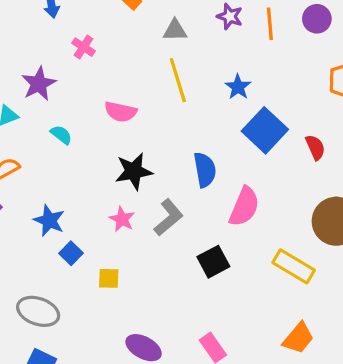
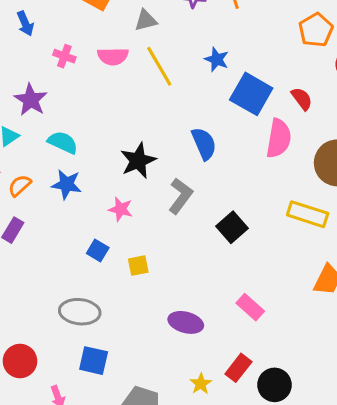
pink semicircle: (121, 112) -> (113, 56), moved
cyan semicircle: (61, 135) -> (63, 142), size x1.4
pink semicircle: (244, 207) -> (279, 138), moved
pink star: (122, 219) -> (121, 209), moved
blue star: (49, 220) -> (67, 184), moved

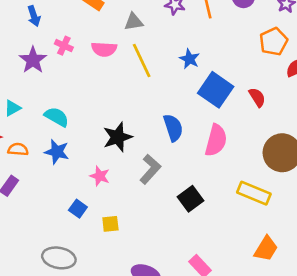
purple star: (31, 100) -> (33, 60), moved
pink semicircle: (279, 138) -> (216, 140), moved
orange semicircle: (20, 185) -> (18, 149), turned 42

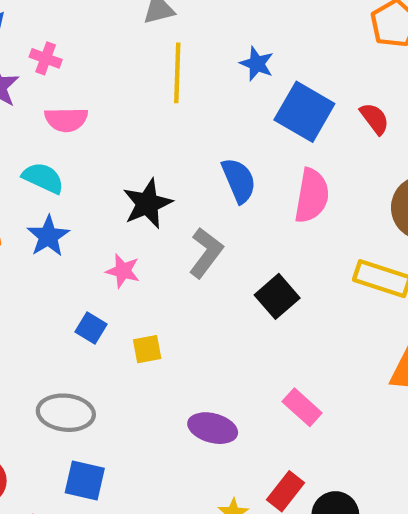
pink semicircle: (104, 49) -> (66, 119), moved
yellow line: (142, 61) -> (177, 73), turned 32
blue star: (57, 152) -> (48, 236), turned 30

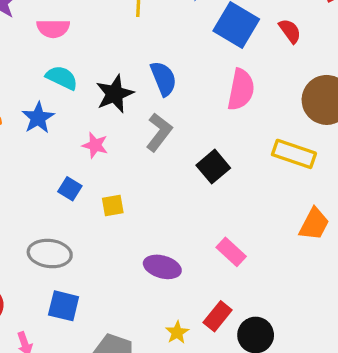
cyan semicircle: (43, 178) -> (62, 78), moved
blue semicircle: (239, 180) -> (163, 79), moved

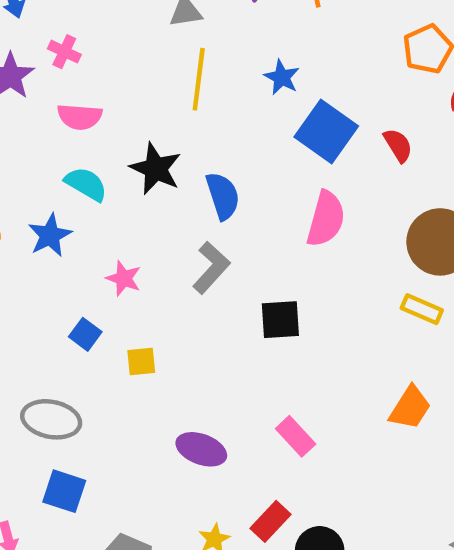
black star: (115, 94) -> (156, 169), moved, turned -30
yellow rectangle: (294, 154) -> (422, 309), moved, size x0.7
black square: (213, 167) -> (280, 320), turned 32

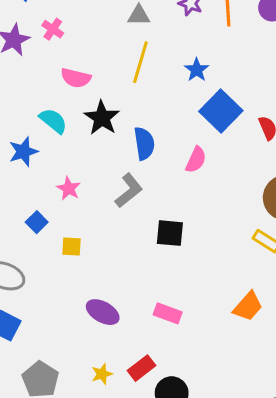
pink semicircle: (80, 117) -> (76, 78), moved
pink semicircle: (326, 219) -> (196, 160), moved, size x0.7
pink rectangle: (296, 436) -> (168, 313), turned -36

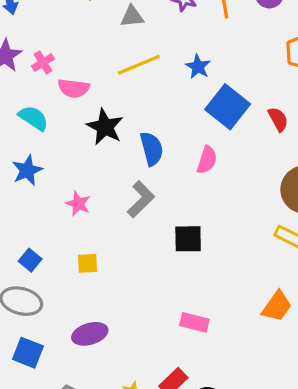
pink cross: (53, 29) -> (43, 62), moved, turned 30
yellow line: (140, 62) -> (139, 65), turned 57
cyan semicircle: (53, 121) -> (33, 118), moved
blue square: (37, 222) -> (30, 260), moved
purple ellipse: (103, 312) -> (90, 334), moved, turned -40

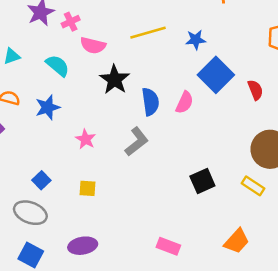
blue star: (198, 67) -> (196, 40), turned 30
pink semicircle: (207, 160) -> (185, 102), moved
black square: (188, 239) -> (202, 181), moved, turned -30

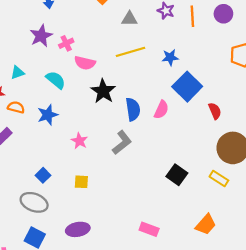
red semicircle: (255, 90) -> (215, 111), moved
black square: (202, 181) -> (177, 175), turned -30

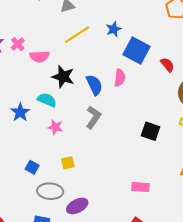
cyan semicircle: (56, 80) -> (47, 100), moved
gray ellipse: (34, 202) -> (50, 191), moved

